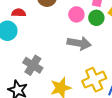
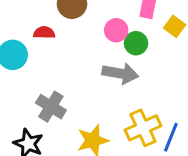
red semicircle: (19, 13) -> (44, 33), moved
green circle: (96, 18) -> (136, 43), moved

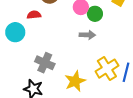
gray arrow: (120, 73) -> (87, 35), size x0.7

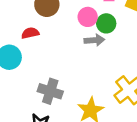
gray arrow: (87, 35) -> (94, 40), moved

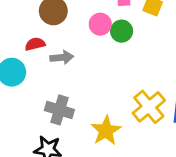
gray arrow: (94, 40) -> (62, 57), moved

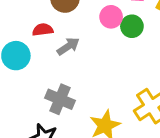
gray arrow: (62, 57) -> (68, 46), turned -35

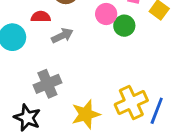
gray cross: (60, 99) -> (47, 84), turned 36

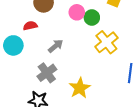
gray arrow: (62, 36) -> (56, 46), moved
yellow cross: (131, 103) -> (106, 42), moved

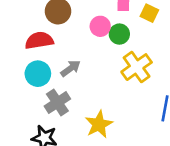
red semicircle: (30, 26) -> (39, 40), size x1.5
cyan circle: (13, 45) -> (38, 74), moved

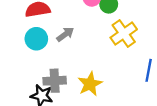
gray cross: (57, 102) -> (55, 81), moved, turned 30

